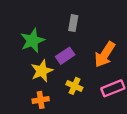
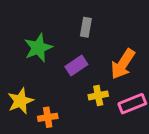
yellow star: (42, 71) -> (20, 101), moved
yellow cross: (74, 86) -> (98, 95), moved, turned -35

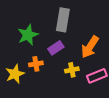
gray rectangle: (86, 27) -> (63, 20), size x1.6
orange cross: (48, 117) -> (36, 64), moved

